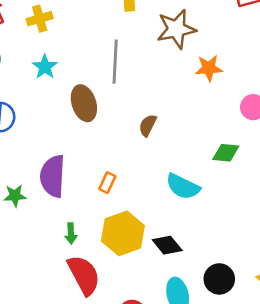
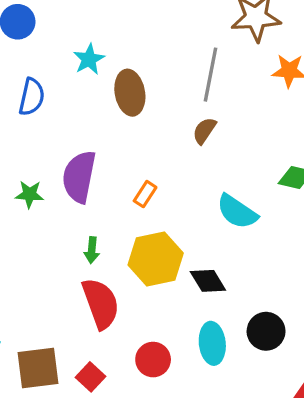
gray line: (115, 62) -> (211, 75), moved
cyan star: (45, 67) -> (89, 59), moved

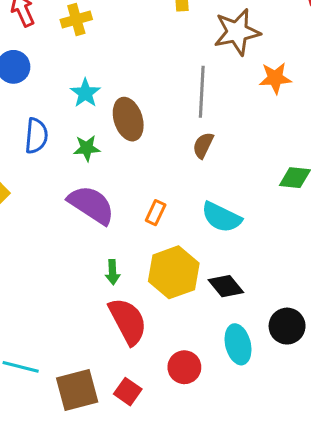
purple semicircle: (79, 177) -> (91, 205), turned 120
green star: (30, 194) -> (87, 148), moved
cyan semicircle: (237, 212) -> (221, 217), moved

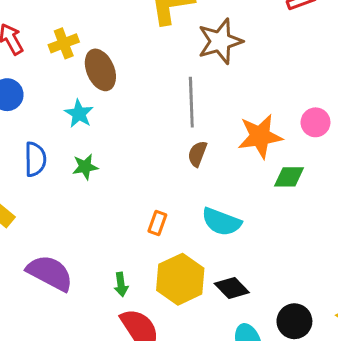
orange star: (275, 78) -> (260, 136), moved, size x1.4
brown ellipse: (128, 119) -> (100, 70), moved
purple semicircle: (91, 205) -> (50, 273), moved

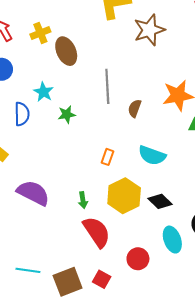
gray line: (191, 102) -> (107, 86), moved
cyan star: (79, 114) -> (43, 92), moved
green star: (85, 167) -> (67, 114), moved

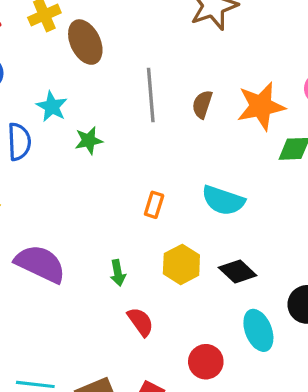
brown semicircle: (135, 108) -> (202, 104), moved
yellow hexagon: (124, 196) -> (181, 264), size x0.7
red semicircle: (97, 232) -> (140, 322), size x0.6

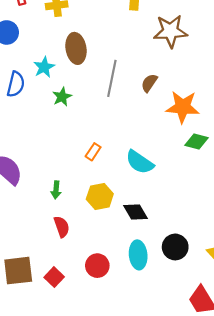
brown ellipse: (85, 42) -> (76, 48), moved
brown semicircle: (202, 104) -> (149, 83), moved
green star: (89, 141) -> (62, 97), turned -30

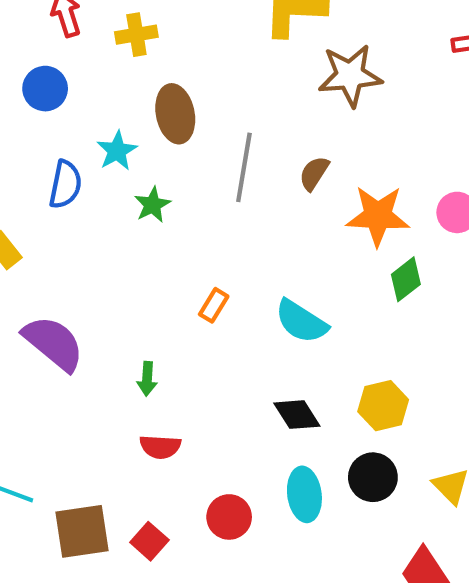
green diamond: (197, 141) -> (406, 279), turned -50
yellow hexagon: (100, 197) -> (383, 406), moved
red semicircle: (62, 227) -> (160, 447), turned 115

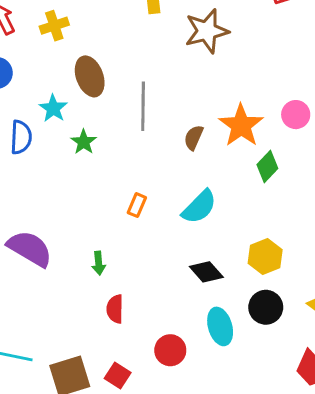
brown semicircle: (314, 173) -> (194, 138), moved
orange star: (378, 216) -> (241, 125), turned -30
cyan semicircle: (301, 321) -> (199, 207), turned -69
red semicircle: (160, 447) -> (115, 309), turned 96

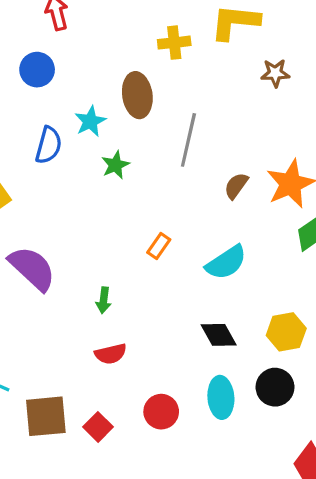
yellow cross: (54, 26) -> (174, 43), moved
brown star: (207, 31) -> (275, 73), size x0.6
red semicircle: (115, 309) -> (111, 354), turned -116

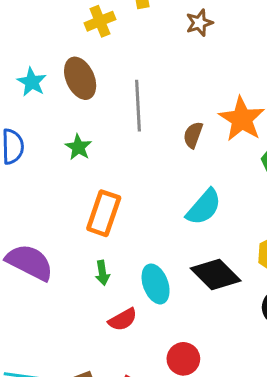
cyan star: (90, 121) -> (32, 82), moved
orange rectangle: (159, 246) -> (104, 213), moved, size x1.8
black diamond: (219, 335) -> (216, 274), size x1.4
cyan ellipse: (221, 397) -> (156, 284), moved

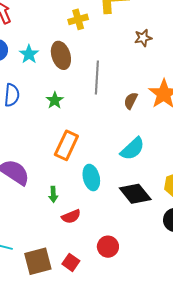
brown star: (199, 23) -> (143, 38), moved
green arrow: (102, 273) -> (53, 194), moved
cyan ellipse: (156, 284) -> (91, 178), moved

